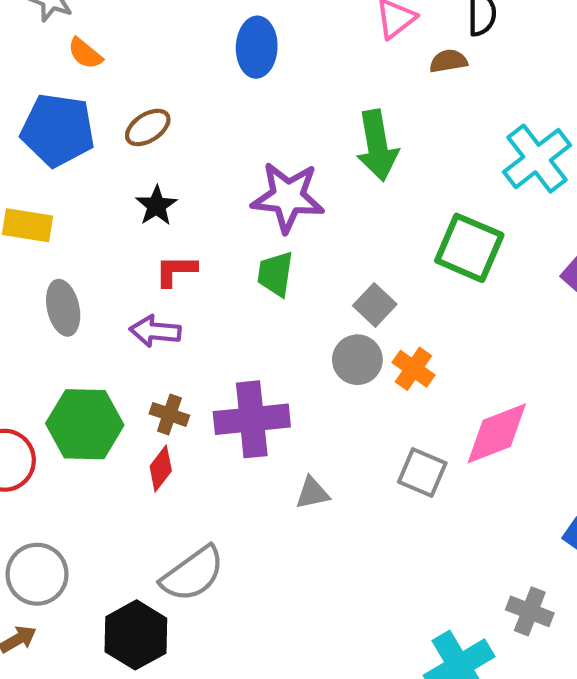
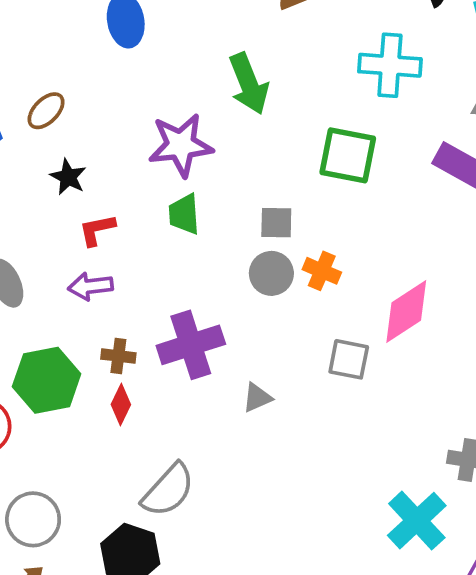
cyan cross: (537, 159) -> (390, 65), turned -36
gray square: (375, 305) -> (276, 223), turned -30

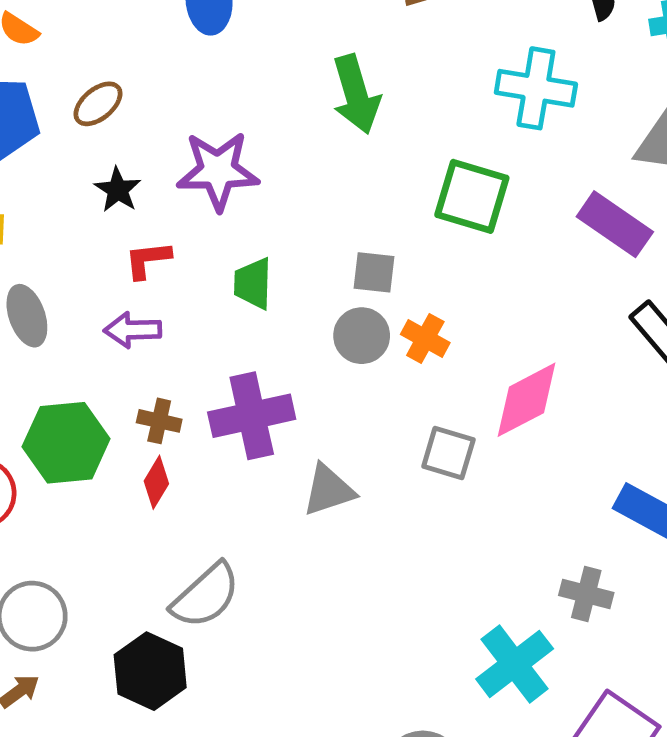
purple star: (181, 145) -> (218, 171), moved
green trapezoid: (184, 214) -> (253, 283), moved
gray triangle: (257, 398) -> (329, 490), size x1.4

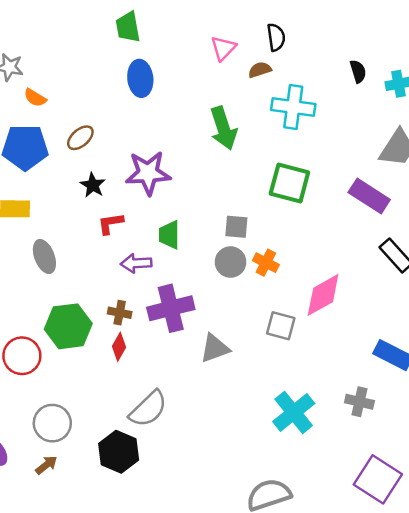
cyan cross: (536, 88) -> (293, 107), moved
purple arrow: (133, 330) -> (136, 263), moved
cyan cross: (515, 664) -> (294, 412), moved

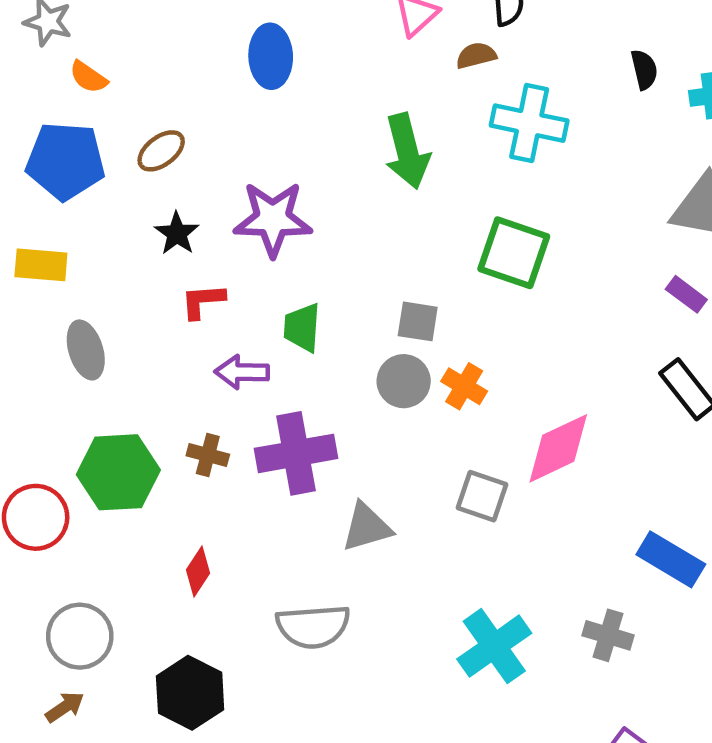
purple rectangle: (369, 196) -> (686, 294), moved, size x0.6
red diamond: (119, 347) -> (198, 572), moved
gray semicircle: (148, 409) -> (313, 626), moved, turned 36

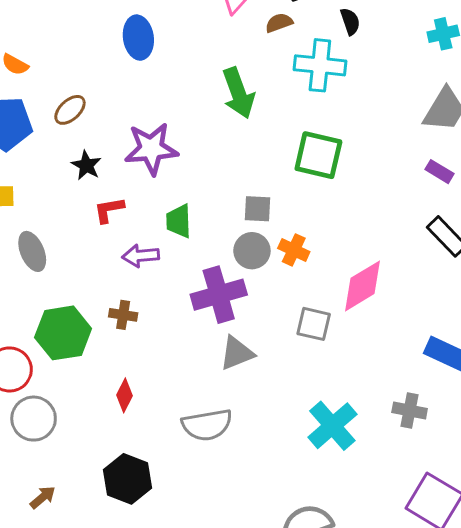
black semicircle: (644, 70) -> (350, 21), moved
purple cross: (296, 453) -> (219, 295), moved
gray circle: (80, 636) -> (34, 419), moved

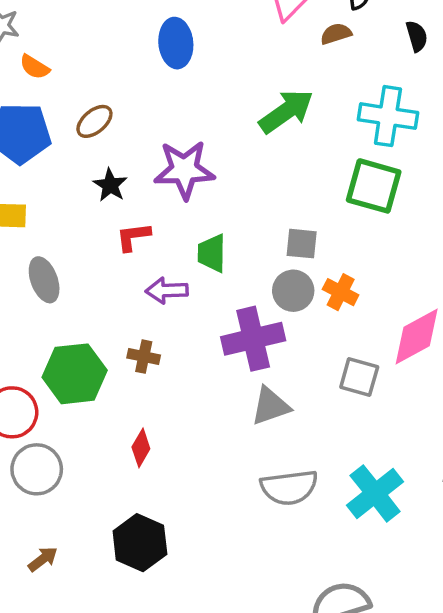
cyan cross: (320, 65) -> (388, 116), moved
green arrow: (238, 93) -> (286, 111), turned -108
gray semicircle: (207, 425) -> (289, 487), moved

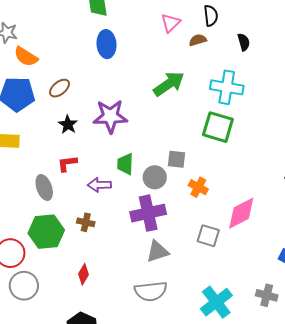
orange semicircle: (35, 67) -> (26, 57), size x1.4
red L-shape: (133, 237) -> (67, 163), moved
gray ellipse: (44, 280) -> (44, 188), moved
gray circle: (293, 291) -> (155, 177), moved
gray semicircle: (289, 487) -> (151, 291), moved

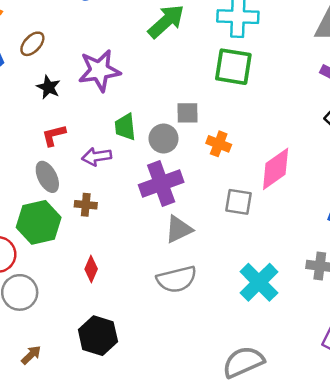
gray ellipse: (44, 188) -> (47, 177), moved

